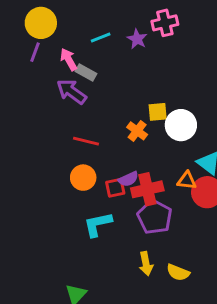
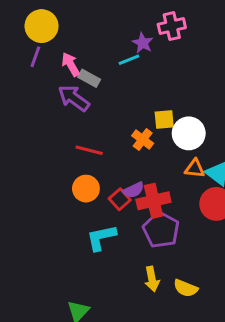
cyan line: (101, 38) -> (129, 60), moved
orange triangle: (187, 181) -> (195, 169), moved
red square: (115, 188) -> (120, 199), turned -30

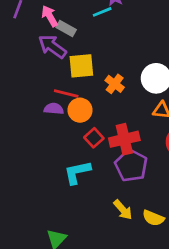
yellow square: (164, 120) -> (81, 66), moved, size x1.4
orange circle: (86, 189) -> (80, 110), moved
purple semicircle: (133, 190) -> (54, 109), moved, turned -150
yellow arrow: (152, 279) -> (123, 210), turned -30

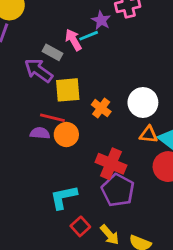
pink arrow: (50, 16) -> (73, 40), moved
red square: (94, 138) -> (80, 226), moved
red cross: (124, 139) -> (111, 164), turned 36

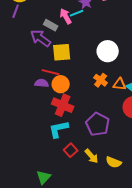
white circle: (143, 102) -> (108, 51), moved
orange cross: (101, 108) -> (101, 80), moved
red cross: (111, 164) -> (63, 105), moved

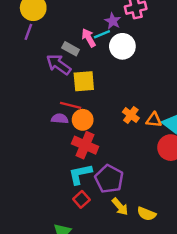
white circle: (108, 51) -> (122, 46), moved
purple pentagon: (98, 124) -> (109, 179), moved
red square: (71, 150) -> (81, 199), moved

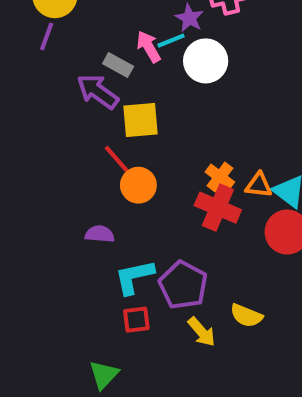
red line: (71, 105) -> (118, 161), turned 35
purple semicircle: (60, 119) -> (100, 234), moved
red cross: (85, 145) -> (218, 208), moved
red square: (81, 199) -> (136, 320), turned 35
yellow semicircle: (147, 214) -> (246, 316), moved

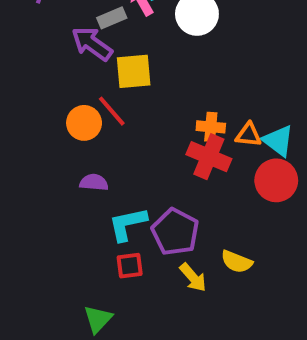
gray rectangle: (118, 65) -> (112, 18), turned -52
orange cross: (220, 177) -> (211, 127), turned -32
orange circle: (138, 185) -> (84, 123), moved

